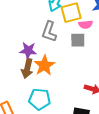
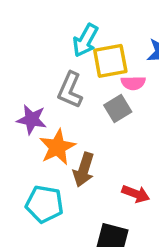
gray square: (78, 40) -> (118, 109), turned -35
brown arrow: (27, 68) -> (84, 170), moved

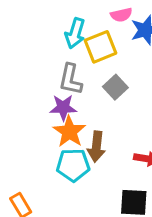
pink semicircle: (133, 83) -> (121, 15), moved
purple star: (32, 119) -> (63, 107), moved
cyan pentagon: (45, 204) -> (73, 165), moved

